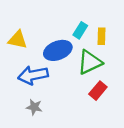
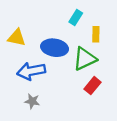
cyan rectangle: (80, 30) -> (76, 18), moved
blue ellipse: (58, 50) -> (55, 48), turned 30

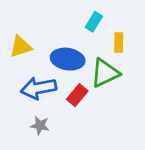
yellow triangle: (17, 38) -> (21, 47), turned -30
red rectangle: (92, 86) -> (77, 95), moved

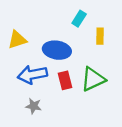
green triangle: (105, 73) -> (93, 79), moved
red rectangle: (77, 95) -> (65, 80), turned -54

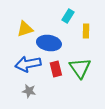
yellow triangle: (17, 40) -> (25, 29), moved
green triangle: (93, 79) -> (80, 68), turned -40

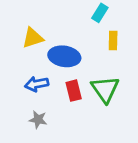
cyan rectangle: (68, 16) -> (100, 13), moved
blue arrow: (28, 64) -> (37, 84), size x0.7

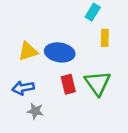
yellow triangle: (33, 38) -> (28, 51), moved
blue arrow: (37, 84) -> (23, 88), moved

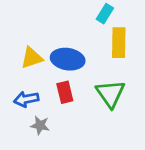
yellow rectangle: (105, 38) -> (119, 43), size x1.5
red rectangle: (68, 84) -> (65, 92), moved

